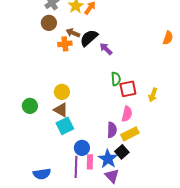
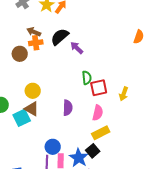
brown circle: (49, 23) -> (20, 54), moved
brown arrow: (73, 33) -> (34, 32), moved
cyan square: (65, 126) -> (22, 118), moved
purple semicircle: (112, 130) -> (68, 108), moved

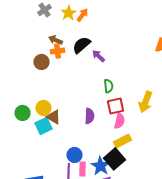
red square: (99, 88) -> (116, 106), moved
yellow circle: (33, 91) -> (44, 108), moved
yellow arrow: (124, 94) -> (146, 102), size x1.5
black square: (93, 151) -> (114, 159), size x1.5

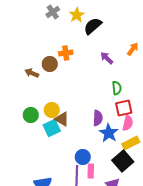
orange arrow: (82, 15) -> (133, 49), moved
brown arrow: (56, 40) -> (32, 73), moved
black semicircle: (82, 45) -> (93, 26), moved
blue star: (100, 166) -> (109, 133), moved

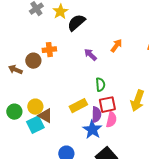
purple semicircle: (98, 118) -> (96, 115), moved
yellow rectangle: (131, 143) -> (78, 106), moved

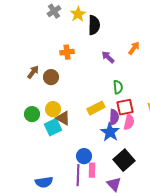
black semicircle: (76, 23) -> (94, 25), turned 132
brown circle: (33, 61) -> (51, 77), moved
brown arrow: (15, 70) -> (33, 72), turned 104

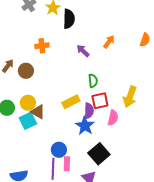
pink semicircle: (129, 122) -> (113, 118), moved

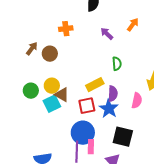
red square: (100, 101) -> (87, 106), moved
blue circle: (59, 150) -> (83, 133), size x1.5
black square: (99, 154) -> (123, 137), turned -35

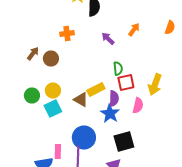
brown triangle: (62, 95) -> (81, 100), moved
red square: (87, 106) -> (126, 82), moved
black square: (123, 137) -> (124, 142), turned -30
pink rectangle: (91, 147) -> (58, 152), moved

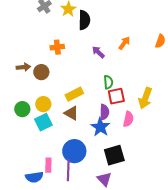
brown arrow: (33, 54) -> (23, 67), turned 48
yellow rectangle: (96, 90) -> (74, 94), moved

